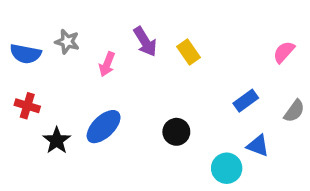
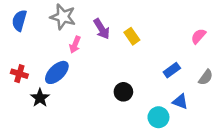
gray star: (67, 42) -> (63, 17), moved, size x1.5
blue semicircle: (26, 54) -> (19, 20), moved, turned 95
blue ellipse: (104, 127) -> (57, 72), moved

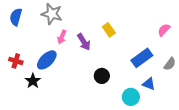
purple arrow: (102, 29) -> (84, 42), moved
blue rectangle: (172, 70) -> (142, 58), size x1.5

